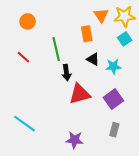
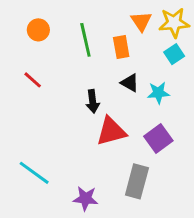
green line: (56, 49) -> (85, 40), moved
gray rectangle: (114, 130) -> (137, 181), moved, size x1.6
purple star: (75, 140) -> (85, 198), moved

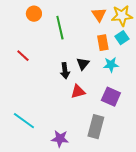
orange circle: (38, 30) -> (34, 14), moved
orange rectangle: (121, 47) -> (103, 43), moved
black triangle: (130, 83) -> (83, 64), moved, turned 40
red triangle: (111, 131) -> (78, 92), size x0.7
purple square: (158, 138) -> (111, 97), turned -30

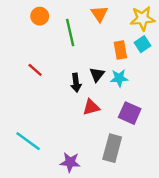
orange triangle: (99, 15) -> (99, 14), moved
red line: (23, 56) -> (35, 70), moved
cyan star: (111, 65) -> (119, 78), moved

